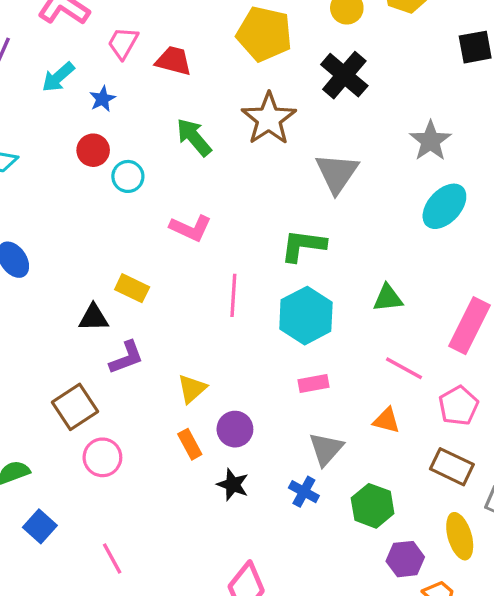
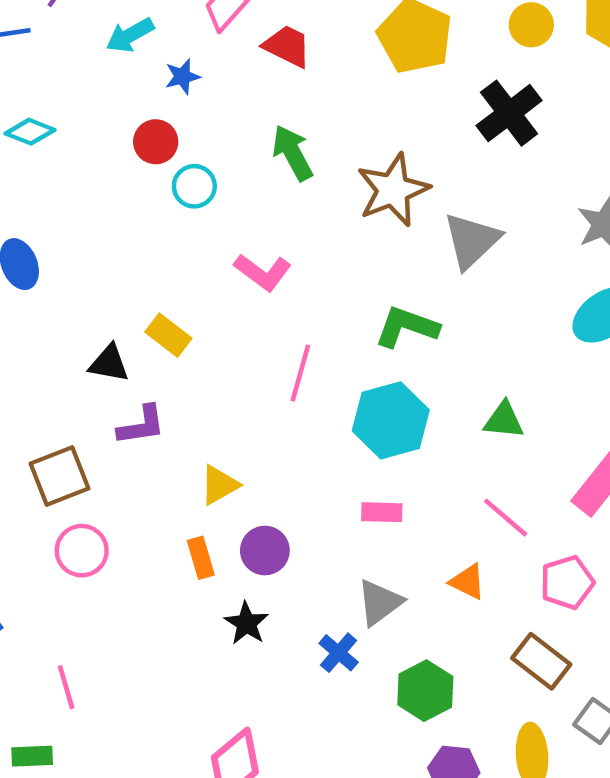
brown star: (269, 119) -> (393, 190), moved

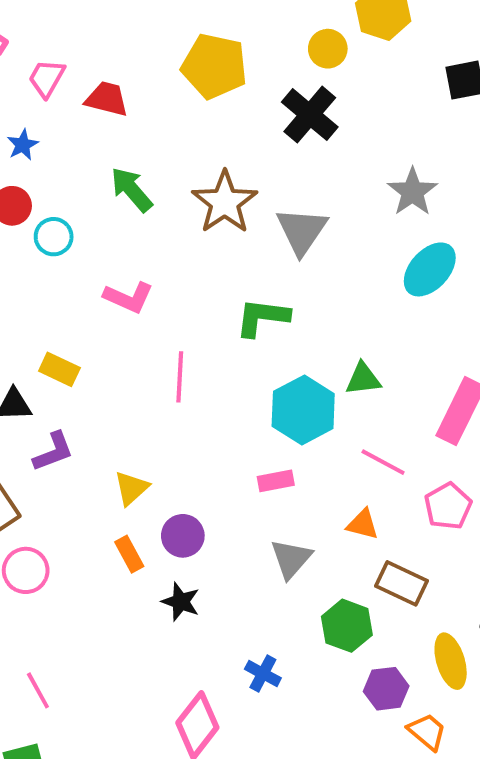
yellow circle: (531, 25) -> (328, 49), moved
cyan hexagon: (391, 420) -> (303, 410), moved
blue cross: (339, 653) -> (263, 674), moved
brown rectangle: (541, 661) -> (401, 583), moved

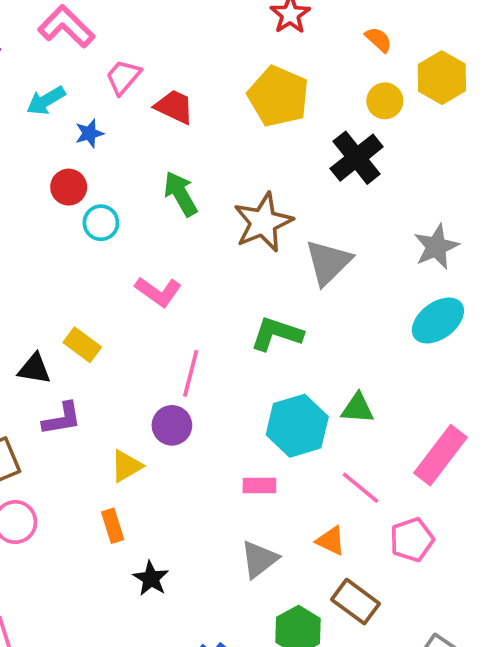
purple circle: (183, 536) -> (172, 425), moved

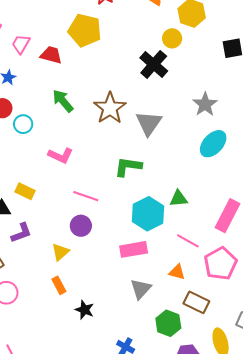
yellow pentagon: (278, 96) -> (85, 30), moved
yellow circle: (385, 101) -> (172, 38), moved
pink line: (191, 373) -> (86, 196), turned -75
pink rectangle: (259, 486) -> (134, 249), size x1.5
pink pentagon: (412, 540) -> (220, 264), size x1.4

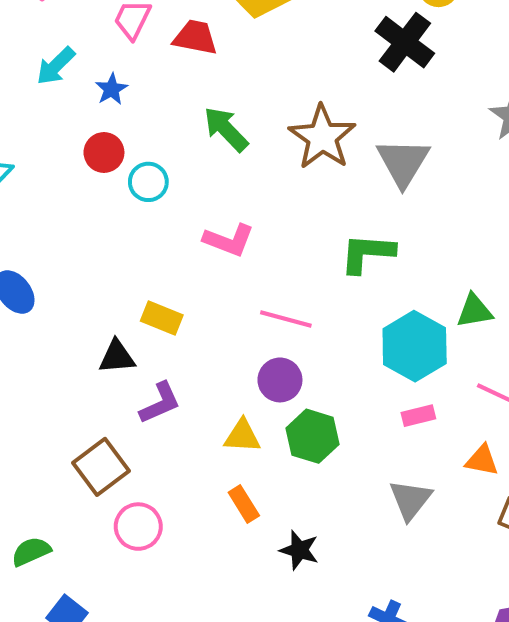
pink rectangle: (134, 249) -> (418, 416), moved, size x0.6
yellow triangle: (60, 252) -> (242, 436), turned 48
green hexagon: (168, 323) -> (312, 436), moved

